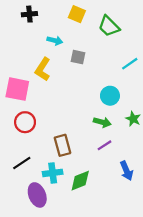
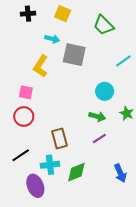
yellow square: (77, 14) -> (63, 14), moved
gray square: (78, 57) -> (74, 55), size x1.6
pink square: (17, 89) -> (26, 92), moved, size x0.6
blue arrow: (127, 171) -> (120, 173), moved

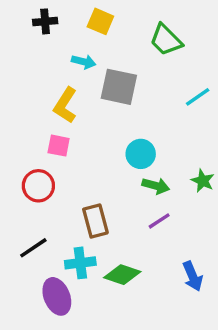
cyan circle: (105, 91) -> (141, 154), moved
pink square: (26, 92) -> (59, 146), moved
green diamond: (76, 172) -> (122, 275), turned 40

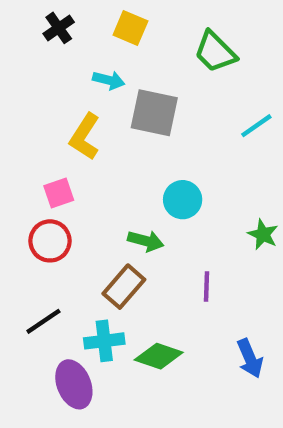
black cross: (45, 21) -> (59, 28), turned -30
pink square: (59, 146) -> (59, 193), moved, turned -30
green arrow: (156, 186) -> (146, 241), moved
brown rectangle: (95, 221) -> (124, 287), turned 56
purple line: (159, 221) -> (206, 287), turned -55

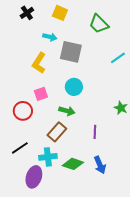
pink square: (59, 193) -> (41, 94), moved
cyan circle: (183, 200) -> (74, 87), moved
blue arrow: (250, 358) -> (100, 165), moved
purple ellipse: (74, 384) -> (34, 177), turned 40

